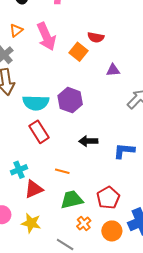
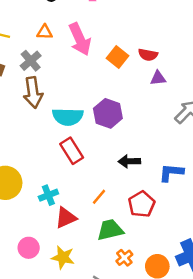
orange triangle: (16, 30) -> (45, 32), turned 40
red semicircle: (96, 37) -> (148, 55), moved
orange line: (62, 171) -> (99, 197), turned -64
red pentagon: (108, 198) -> (142, 204), moved

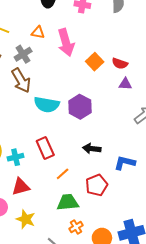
brown arrow: (33, 92) -> (21, 80), turned -30
red rectangle: (72, 151) -> (45, 148), moved
cyan cross: (48, 195) -> (16, 157), moved
red triangle: (66, 218) -> (21, 187), moved

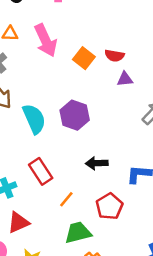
cyan semicircle: (47, 105) -> (34, 119), turned -115

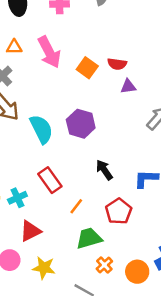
black arrow: (97, 163) -> (104, 170), turned 60

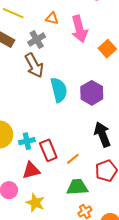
black arrow: (104, 170) -> (102, 134), size x1.4
red rectangle: (50, 180) -> (48, 150), moved

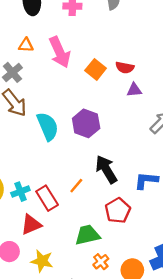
orange line: (73, 159) -> (76, 186), moved

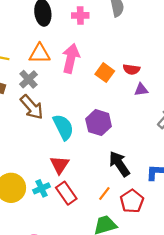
orange triangle: (26, 45) -> (40, 54), size x1.5
pink arrow: (60, 52) -> (71, 58), turned -140
orange line: (76, 186) -> (104, 194), moved
red triangle: (31, 225) -> (60, 165), moved, turned -30

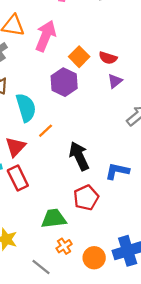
purple triangle: (141, 90) -> (115, 81), turned -40
purple hexagon: (99, 123) -> (64, 82), moved
orange line: (104, 194) -> (46, 131), moved

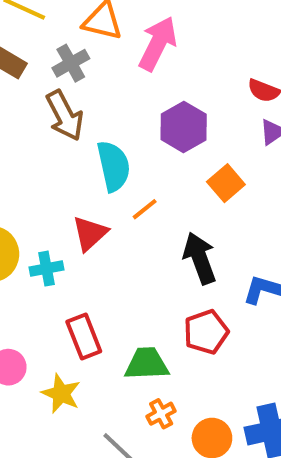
orange square: (79, 57) -> (226, 183), moved
red rectangle: (18, 178) -> (84, 337), moved

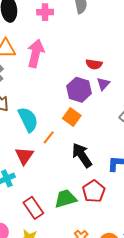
purple hexagon: (184, 127) -> (79, 90), moved
orange square: (226, 183) -> (72, 117), moved
green trapezoid: (147, 364) -> (66, 199), moved

